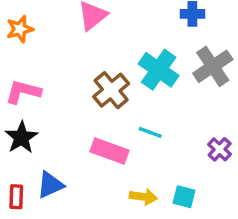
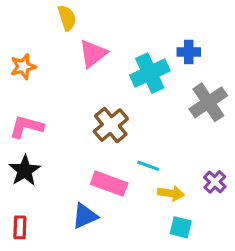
cyan cross: (159, 70) -> (150, 73), moved, turned 30
blue triangle: (50, 185) -> (85, 216), moved
yellow arrow: (143, 197) -> (171, 193), moved

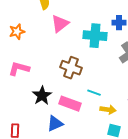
cyan cross: (150, 73) -> (95, 36), turned 30
brown cross: (111, 125) -> (71, 68), turned -30
black star: (25, 171) -> (42, 96), moved

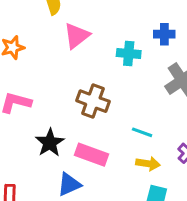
cyan cross: (95, 36) -> (129, 53), size x0.7
cyan line: (94, 93) -> (142, 132), moved

